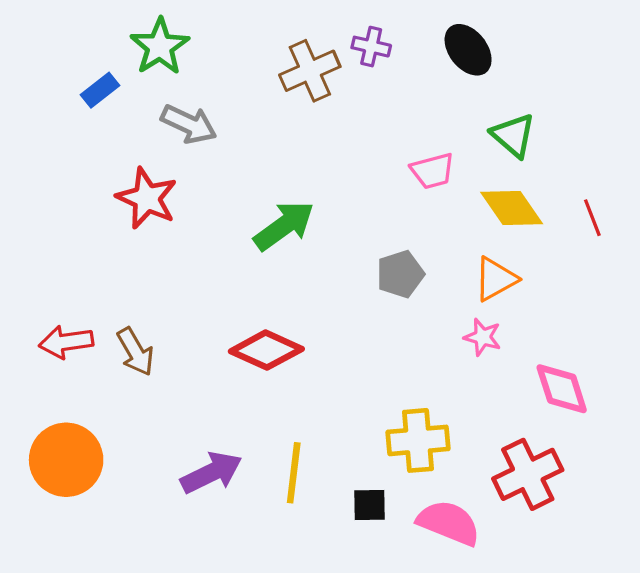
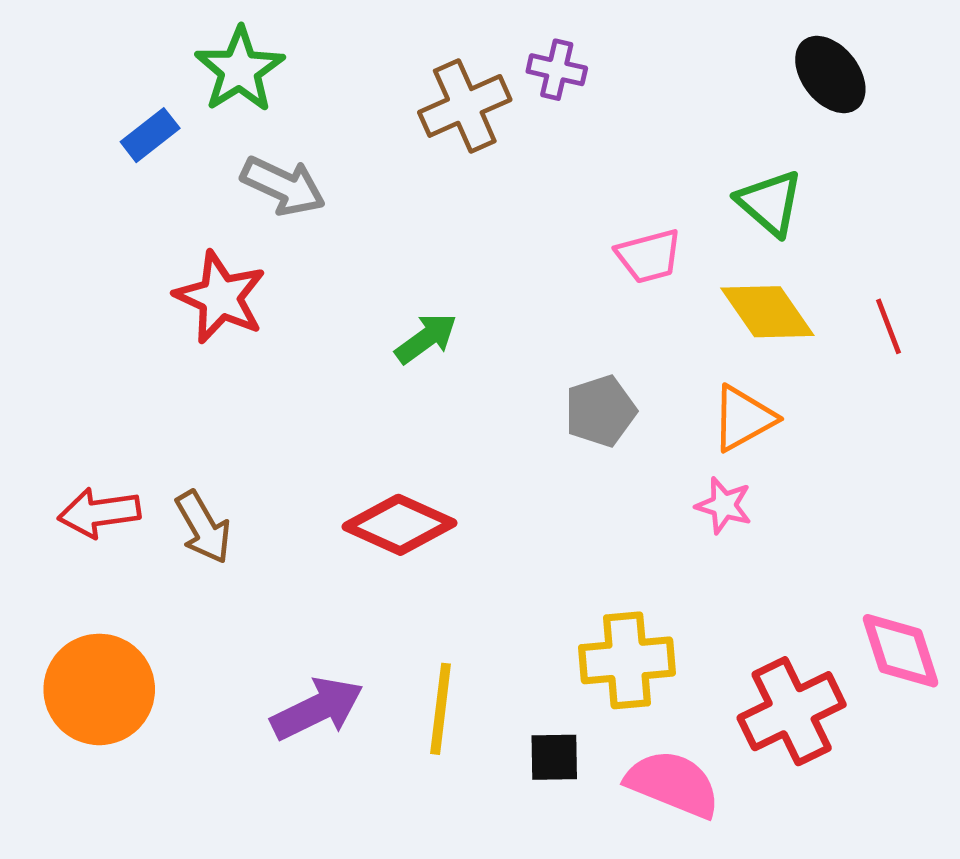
black ellipse: (468, 50) -> (830, 74), moved
green arrow: (284, 226) -> (426, 338), size x0.7
pink diamond: (562, 389) -> (901, 651), moved

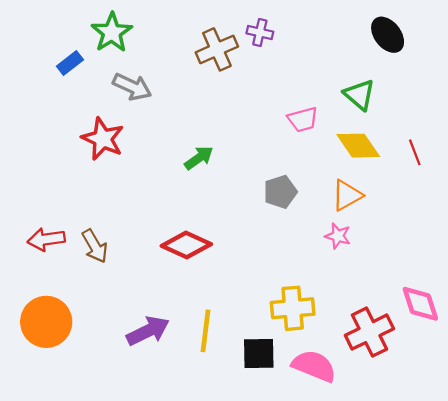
black square: (554, 757) -> (259, 354), size x1.4

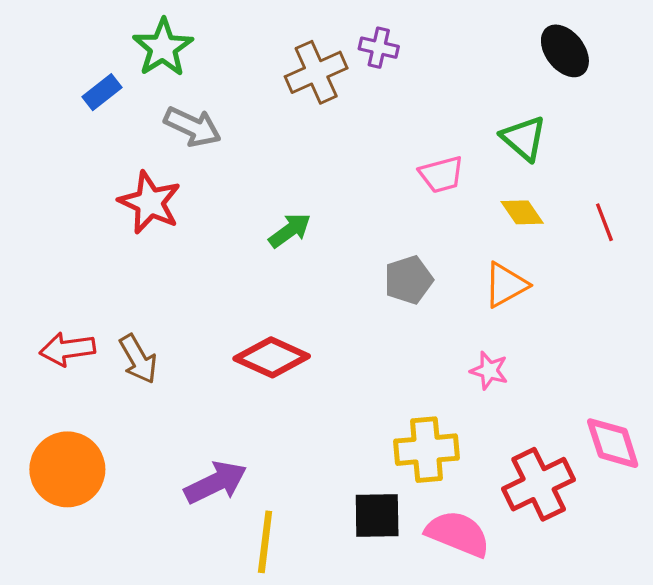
yellow diamond: (358, 146) -> (522, 212), size x0.7
pink star: (338, 236) -> (489, 371), moved
yellow line: (206, 331) -> (265, 542), moved

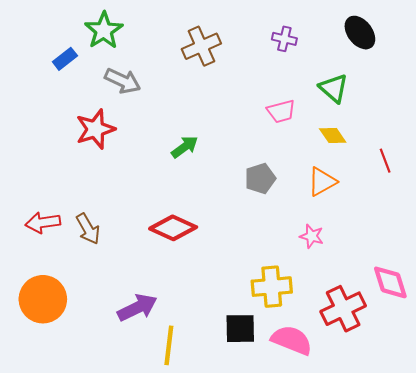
purple cross: (379, 48) -> (284, 39), moved
red star: (150, 202) -> (95, 129), turned 30
red line: (604, 222) -> (385, 161), moved

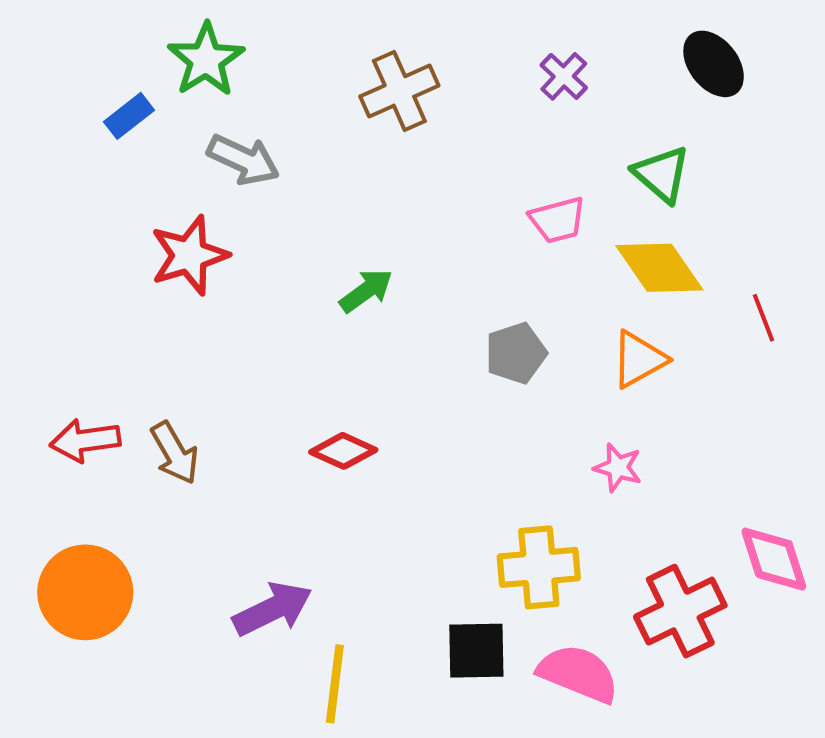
purple cross: (284, 39) -> (564, 76), turned 30
yellow diamond: (333, 135) -> (659, 268), size x1.6
red diamond: (173, 228) -> (343, 451), size x0.7

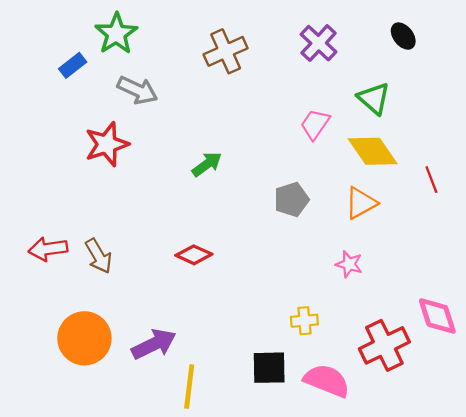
black ellipse: (714, 64) -> (403, 36), size x0.7
purple cross: (564, 76) -> (319, 43), size x1.4
pink trapezoid: (558, 220) -> (315, 124), turned 140
yellow cross: (539, 567) -> (304, 321), size x0.6
orange circle: (85, 592) -> (84, 338), moved

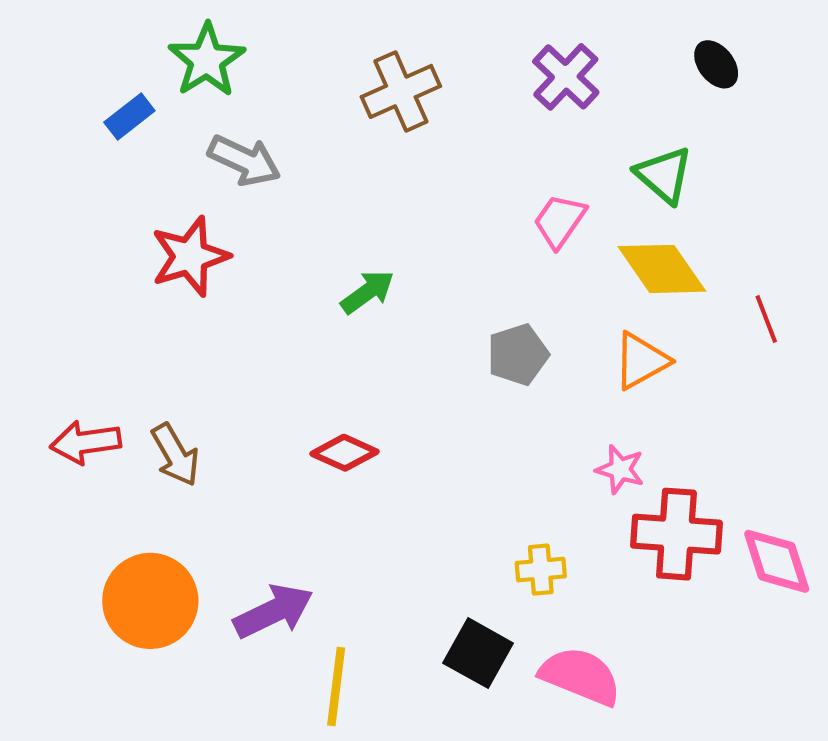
red cross: (384, 345) -> (676, 534), moved, turned 30
black square: (269, 368) -> (478, 653), turned 30

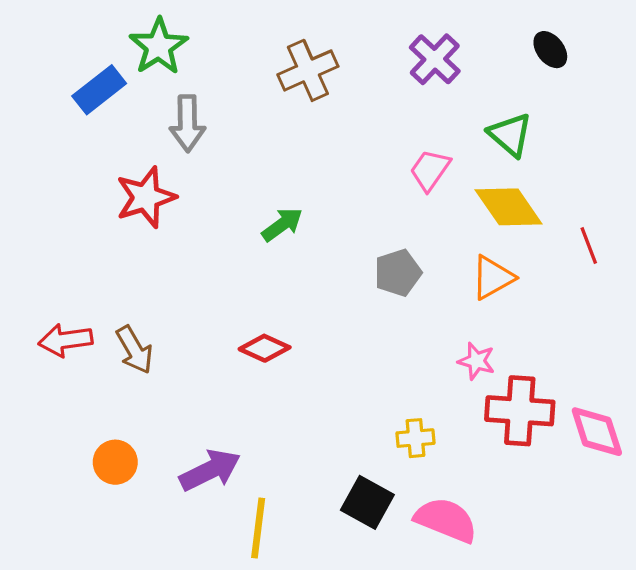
blue rectangle: (129, 117) -> (99, 90), size x1.4
gray arrow: (244, 160) -> (188, 123), turned 64
orange circle: (150, 601) -> (115, 462), size x0.6

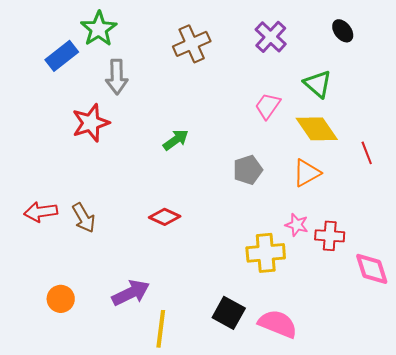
red cross: (520, 411) -> (330, 236), moved, size x0.7
yellow cross: (415, 438) -> (266, 253), moved, size x1.6
orange circle: (115, 462) -> (61, 299), moved

